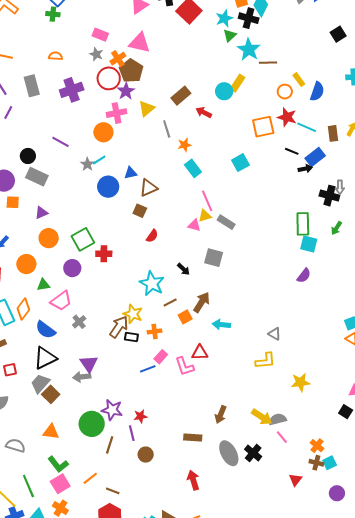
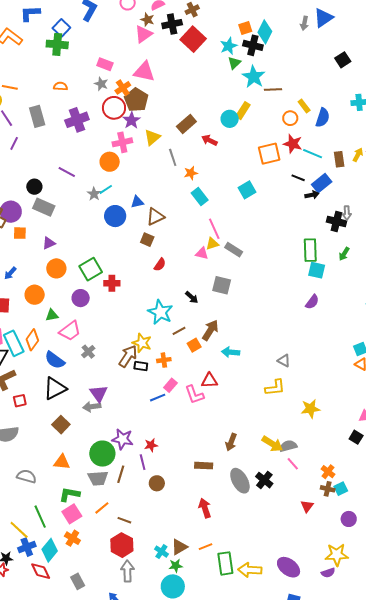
green cross: (53, 14) -> (57, 44), size x1.5
gray trapezoid: (40, 384) -> (98, 478), moved, turned -135
green L-shape: (58, 464) -> (69, 494), turned 140

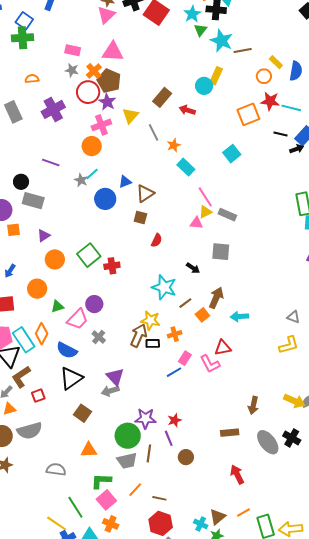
purple circle: (81, 298) -> (94, 304), moved

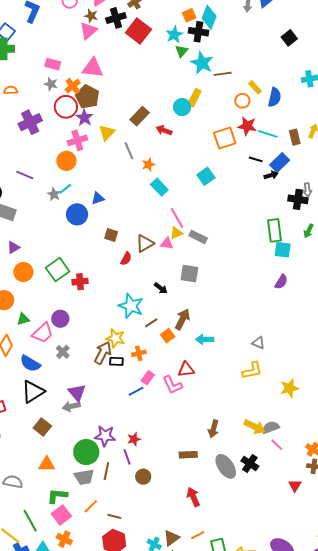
brown triangle: (145, 193) -> (145, 243), moved

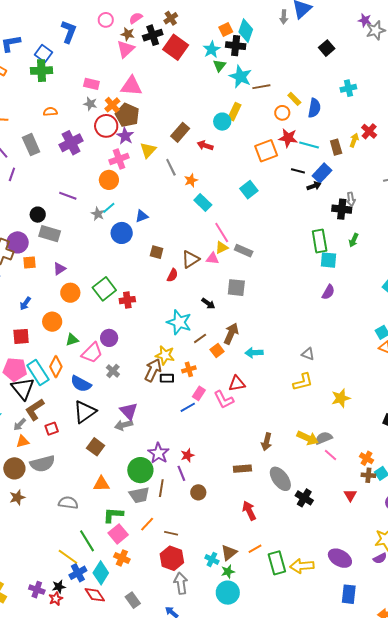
purple star: (105, 436) -> (158, 453), turned 30
black cross: (250, 463) -> (304, 498), moved

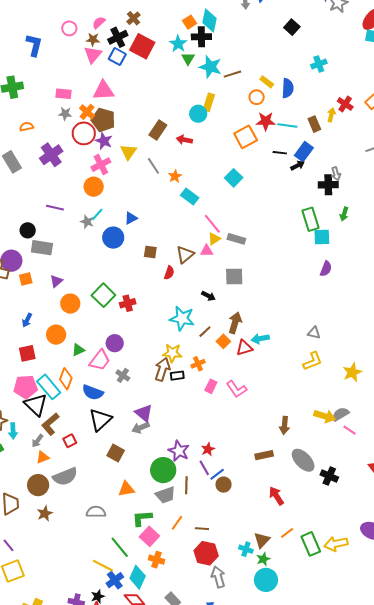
blue square: (44, 54) -> (117, 57), moved
red triangle: (237, 384) -> (244, 348), moved
blue line: (188, 407) -> (217, 474), moved

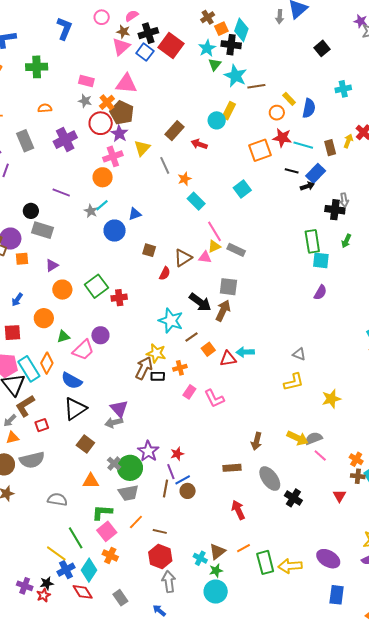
brown cross: (134, 18) -> (208, 17), moved
black arrow: (208, 296) -> (200, 302), size x1.6
brown arrow: (235, 323) -> (223, 311), moved
gray cross: (123, 375) -> (114, 464), moved
brown line: (186, 485) -> (166, 489), moved

